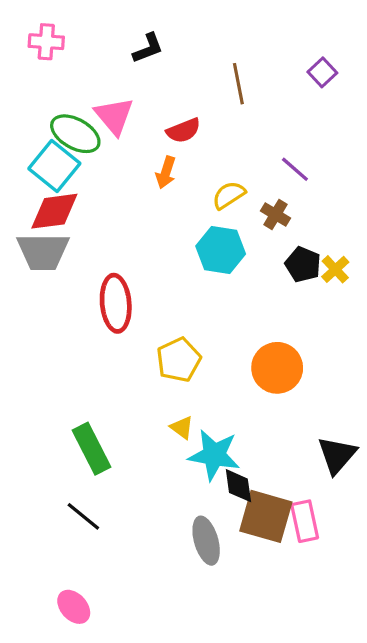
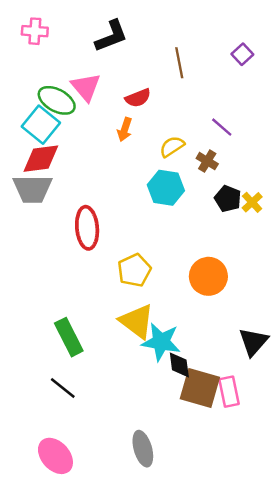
black L-shape: (148, 48) -> (111, 36), size x1.4
yellow triangle: (182, 428) -> (137, 321), size x2.0
gray ellipse: (206, 541) -> (143, 449), moved
pink ellipse: (74, 607) -> (55, 456), size x1.4

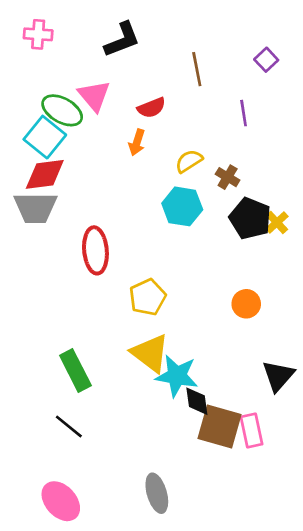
purple line: (222, 127) -> (244, 113), moved, turned 40
black pentagon: (228, 199) -> (250, 218), size x1.4
orange circle: (208, 276) -> (246, 304), moved, size x0.7

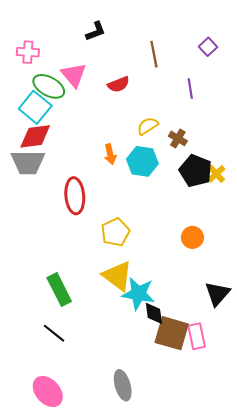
pink cross: (38, 34) -> (28, 52), moved
black L-shape: (122, 40) -> (96, 31), size x0.7
orange arrow: (137, 142) -> (110, 154), moved, turned -30

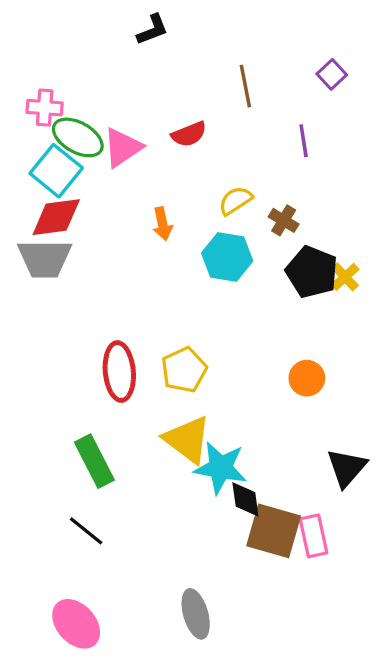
black L-shape: (96, 31) -> (152, 30), moved
pink cross: (28, 52) -> (45, 108), moved
pink triangle: (74, 75) -> (123, 147), moved, turned 36
orange arrow: (110, 154) -> (162, 224), moved
red ellipse: (75, 196) -> (119, 372), moved

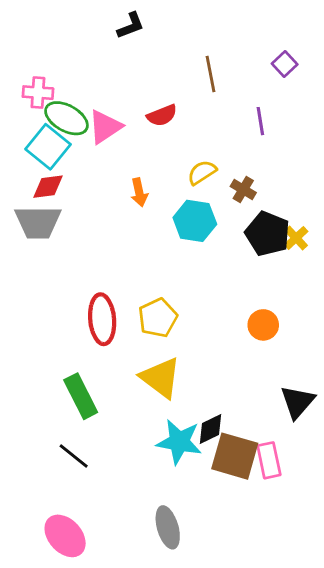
red diamond: (56, 217) -> (48, 187), size x0.7
cyan star: (221, 468) -> (179, 442), moved
black diamond: (245, 499) -> (210, 429), turned 72

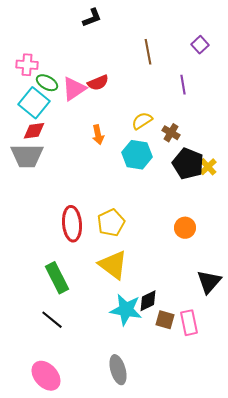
red semicircle: (162, 115) -> (98, 83), moved
green ellipse: (66, 118) -> (47, 83), size x0.7
brown square: (235, 456) -> (165, 320), size x0.6

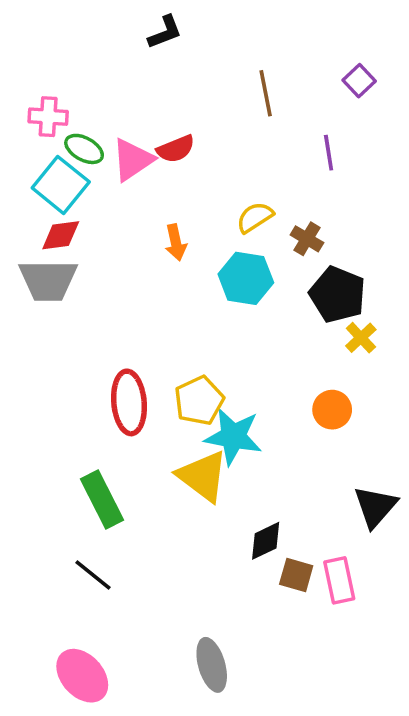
yellow cross: (208, 167) -> (361, 338), moved
cyan star: (126, 310) -> (233, 437), moved

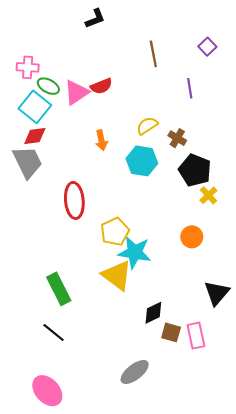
gray trapezoid: (48, 280) -> (28, 162), turned -116
red ellipse: (129, 402) -> (74, 200), moved
gray ellipse: (212, 665) -> (135, 372), moved, turned 68

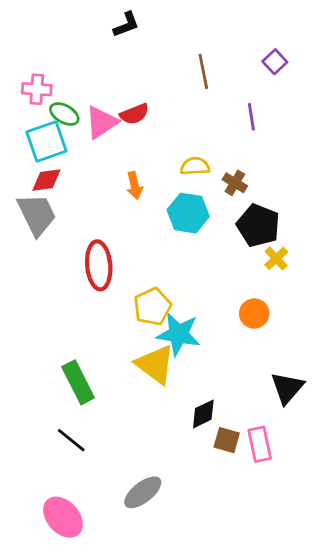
cyan square: (35, 107) -> (46, 142), turned 32
yellow semicircle: (147, 126) -> (195, 166), turned 30
gray ellipse: (135, 372) -> (143, 492), moved

